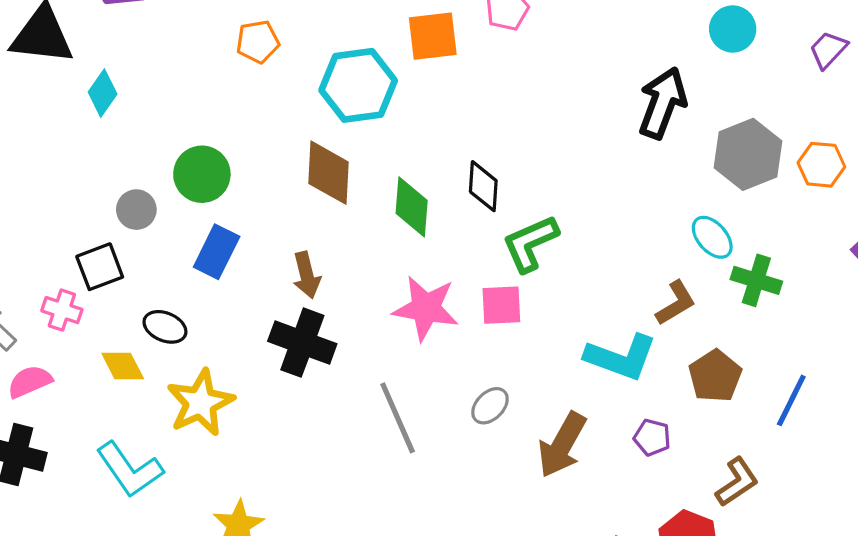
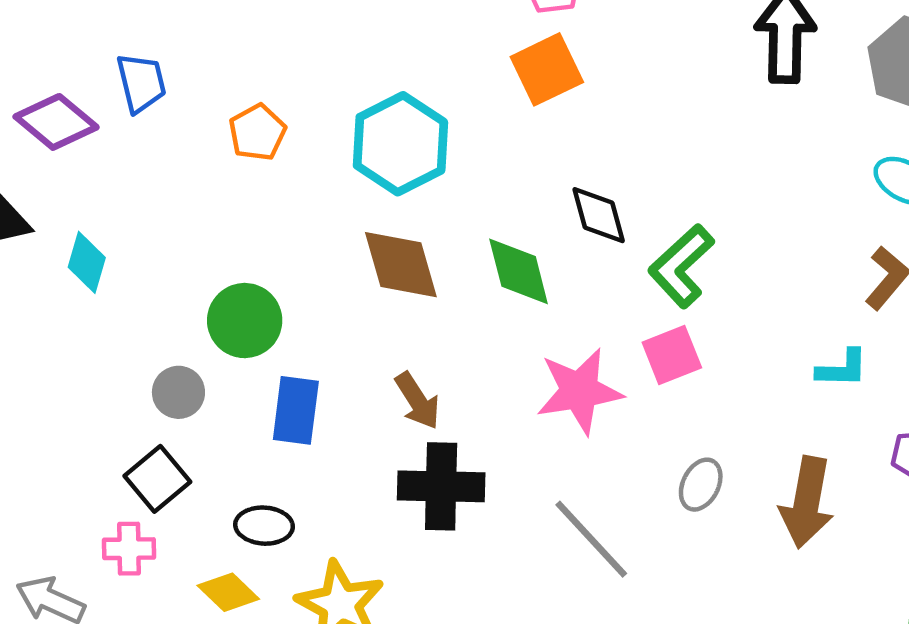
orange square: (433, 36) -> (547, 69), moved
cyan L-shape: (621, 357) -> (842, 369), size x0.6

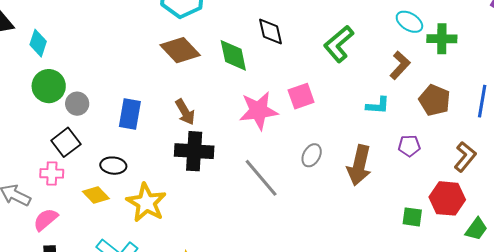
brown diamond: (401, 265) -> (180, 50), turned -30
green L-shape: (681, 266) -> (339, 44), moved
green circle: (245, 321) -> (49, 86), moved

